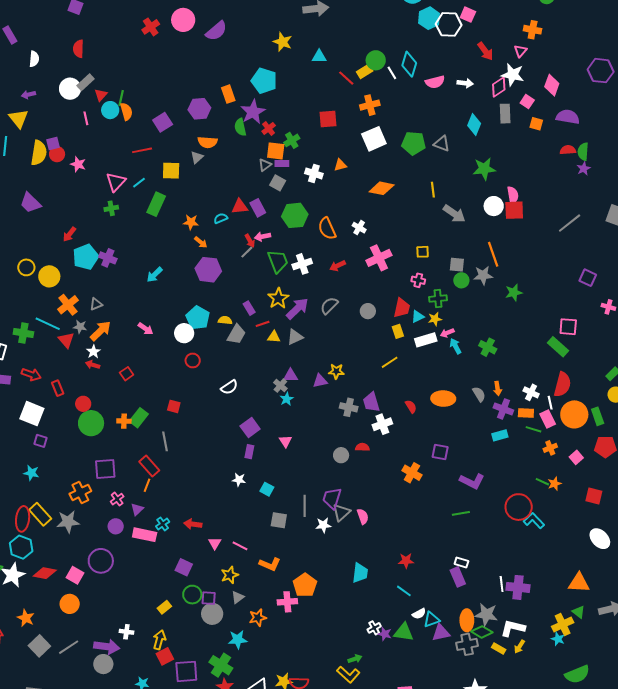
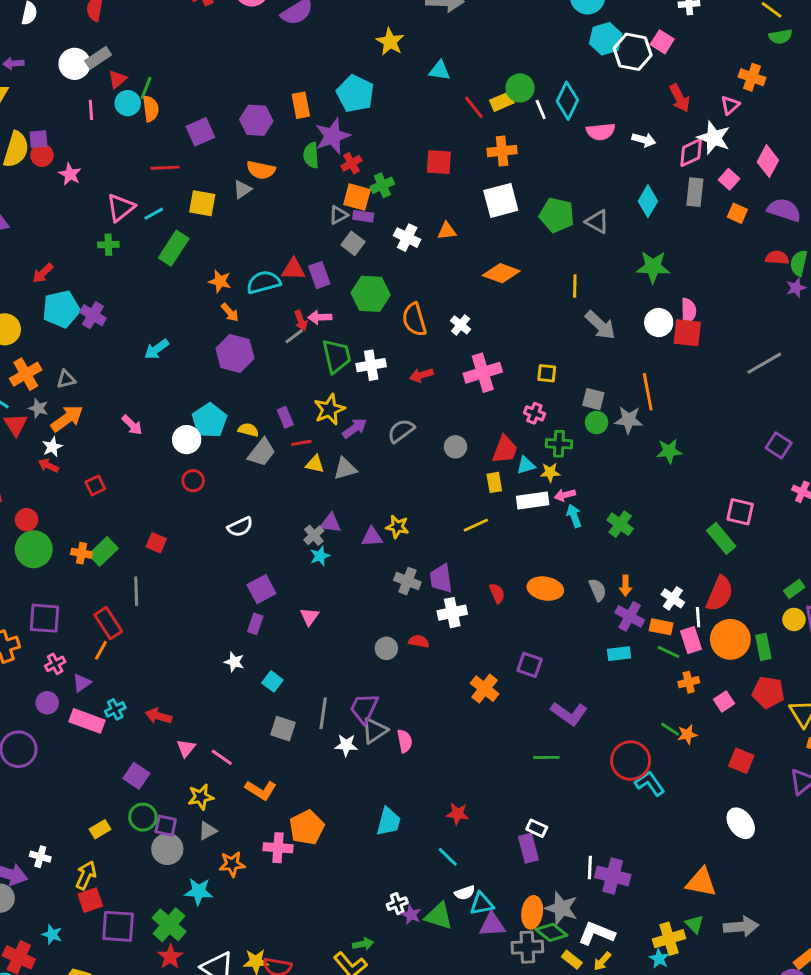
cyan semicircle: (221, 218) -> (264, 282), size x1.6
purple arrow: (297, 309) -> (355, 428), size x0.7

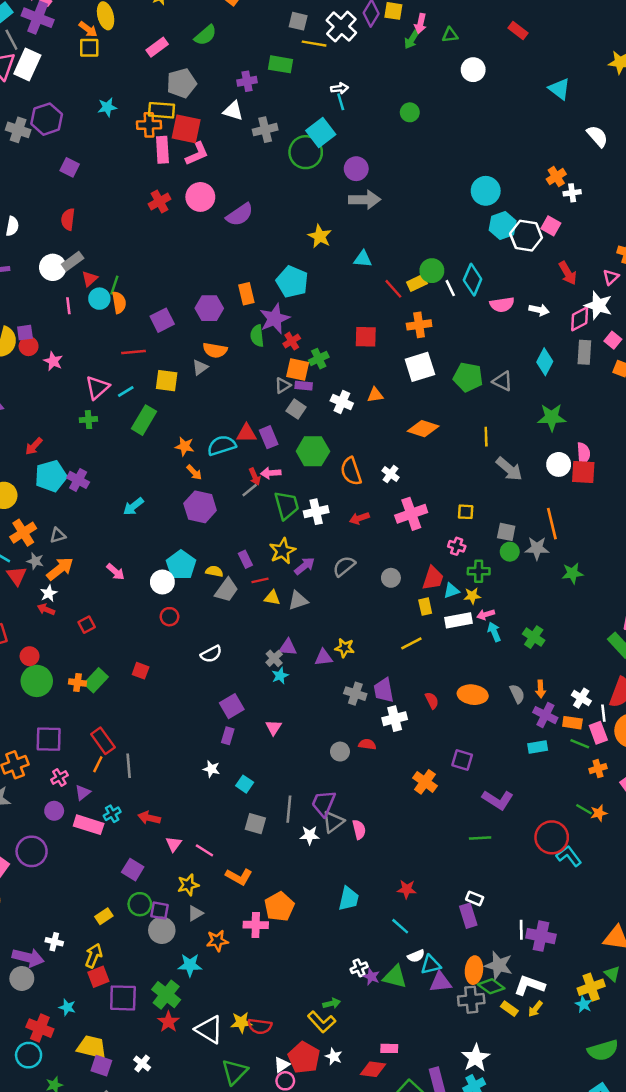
gray line: (136, 591) -> (129, 766), moved

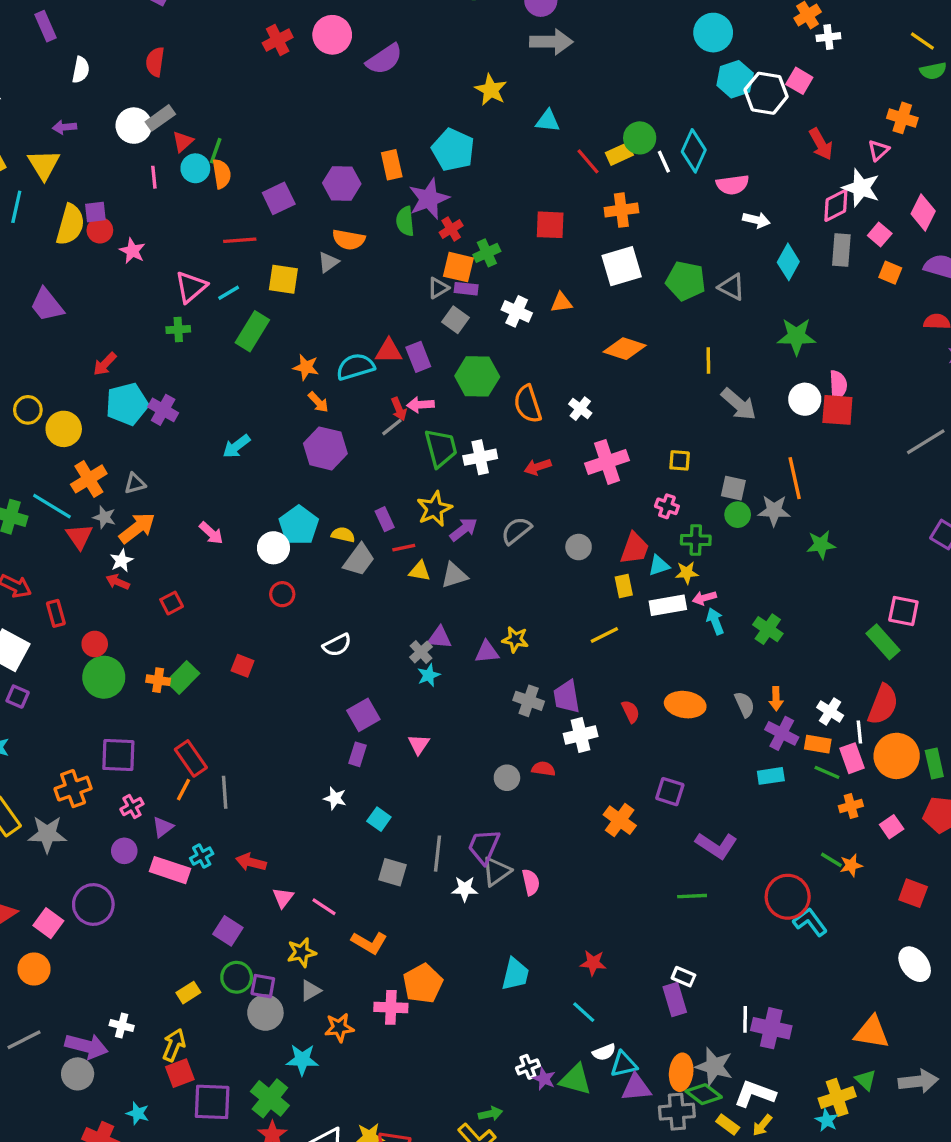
white arrow: (539, 310) -> (756, 220), moved

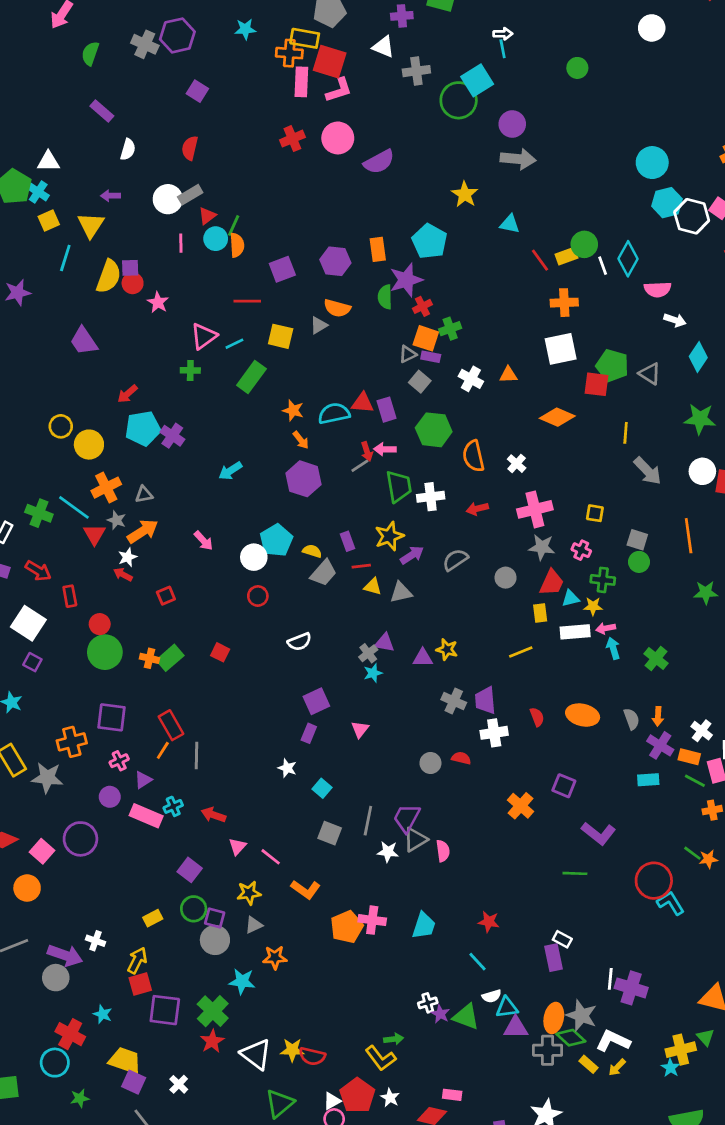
purple rectangle: (45, 26) -> (102, 111), turned -30
red square: (550, 225) -> (597, 384), moved
gray star: (774, 511) -> (542, 547), moved
pink cross: (391, 1007) -> (372, 920), moved

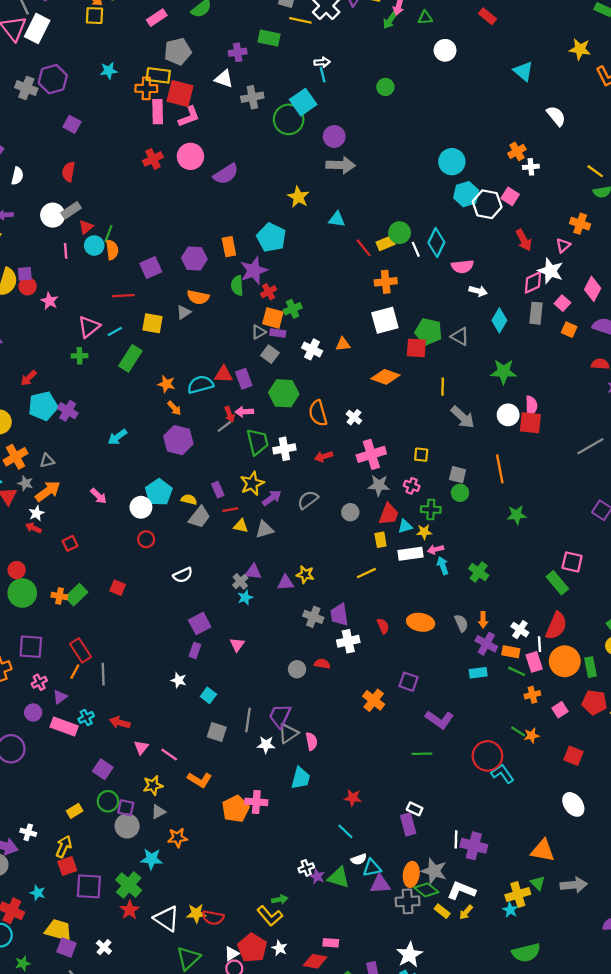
cyan trapezoid: (424, 926) -> (301, 778), moved

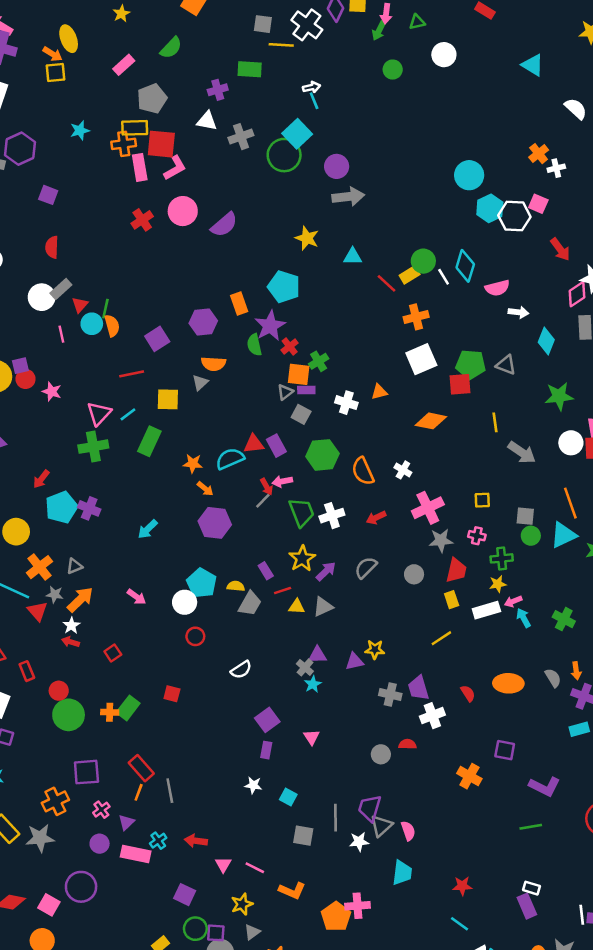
green circle: (385, 87) -> (393, 70), moved
green cross: (80, 356) -> (93, 447), size x1.6
cyan triangle: (405, 526) -> (563, 535), moved, size x1.6

